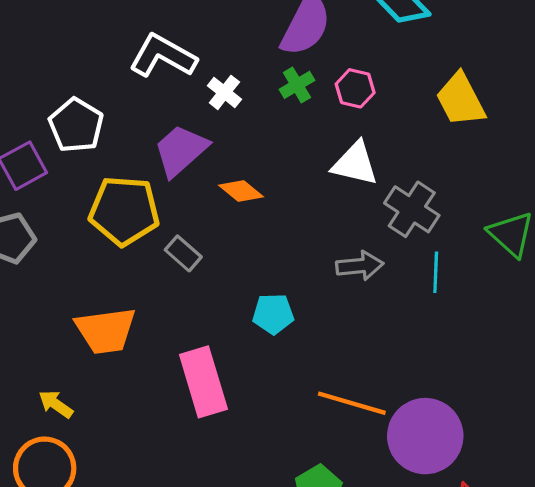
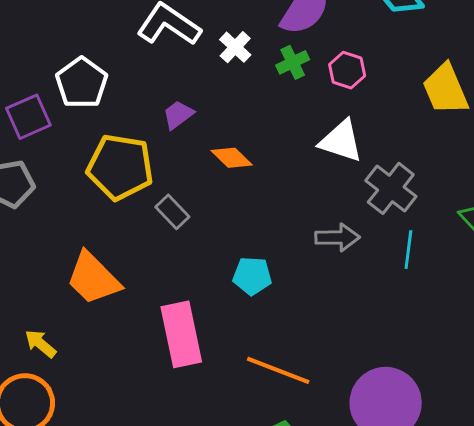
white cross: (224, 92) -> (235, 47), moved
purple trapezoid: (181, 150) -> (178, 115), size x0.6
orange trapezoid: (106, 331) -> (93, 278), turned 48
orange line: (352, 403) -> (278, 370), moved

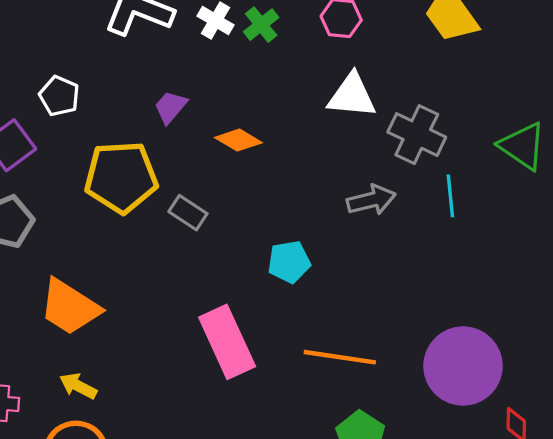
green cross: (293, 62) -> (261, 25), moved
white pentagon: (82, 83) -> (59, 96), size x0.7
orange trapezoid: (93, 278) -> (70, 307), moved

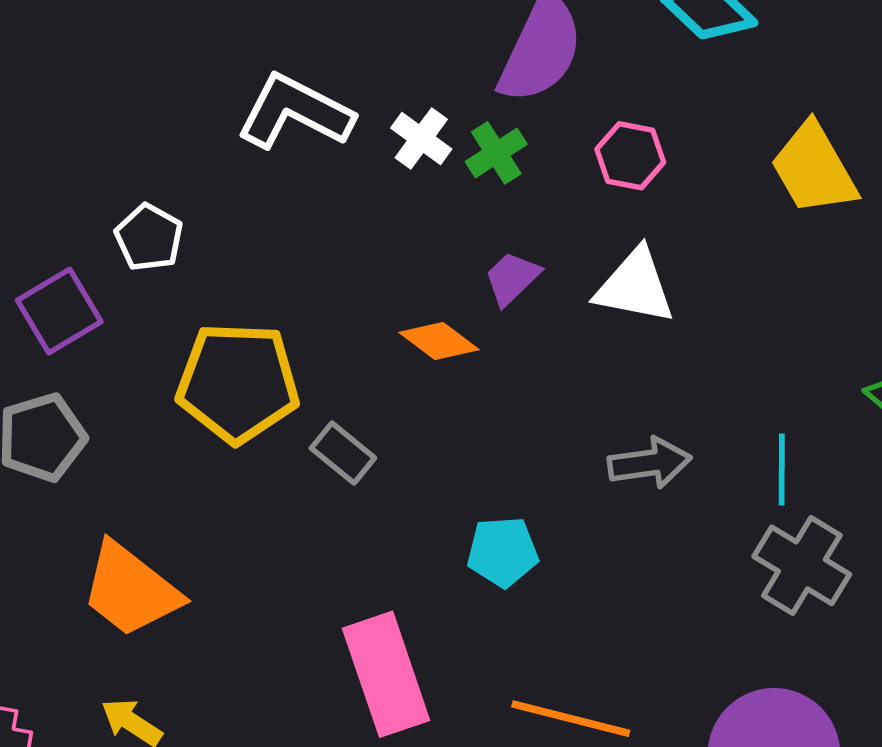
purple trapezoid: (171, 107) -> (512, 278), moved
gray cross: (417, 135) -> (802, 565), moved

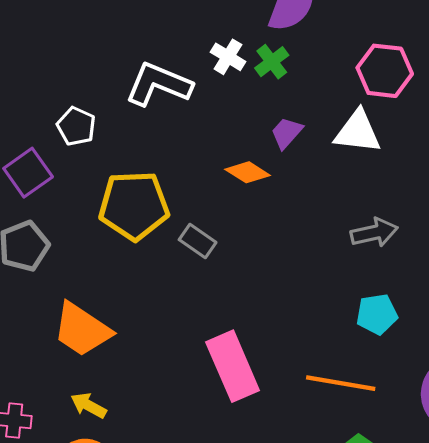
white L-shape: (295, 112) -> (159, 84), moved
pink hexagon: (630, 156) -> (385, 71), moved, size x1.4
cyan pentagon: (503, 552) -> (377, 314), moved

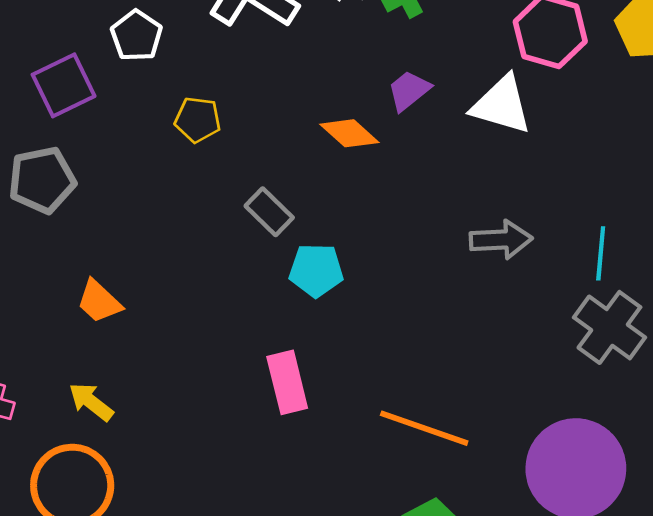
yellow pentagon: (134, 206) -> (198, 120), moved, size x0.5
cyan pentagon: (377, 314) -> (316, 270), moved
orange trapezoid: (82, 330) -> (99, 302), size x0.6
pink rectangle: (233, 366) -> (287, 382), size x0.7

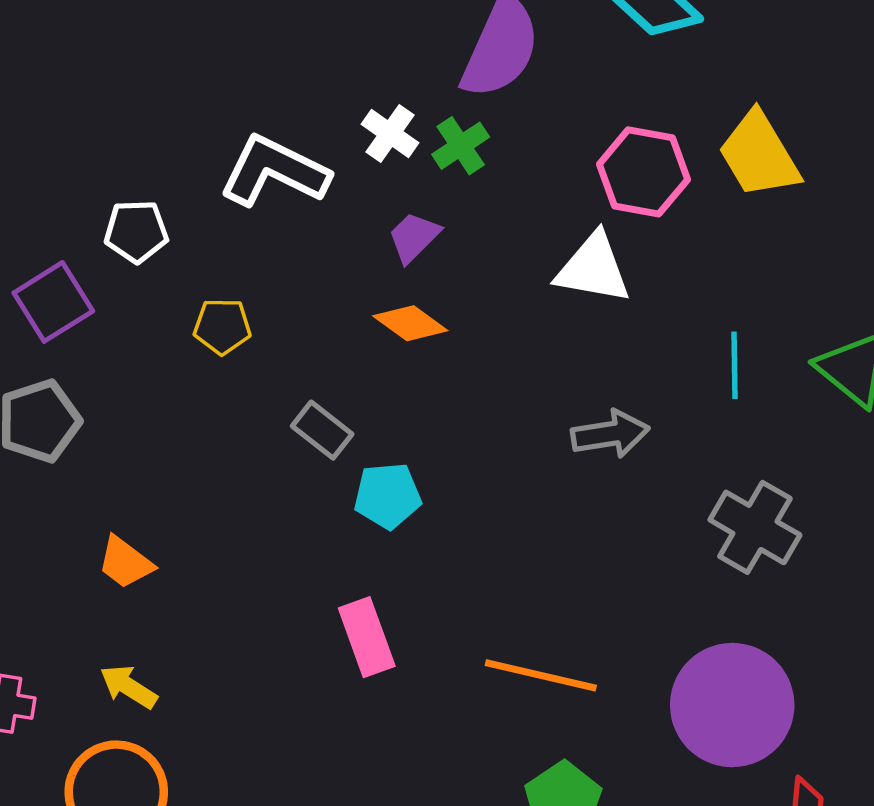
white pentagon: (136, 36) -> (136, 231), turned -30
purple trapezoid: (409, 91) -> (414, 237), moved
cyan line: (601, 253) -> (735, 365), moved

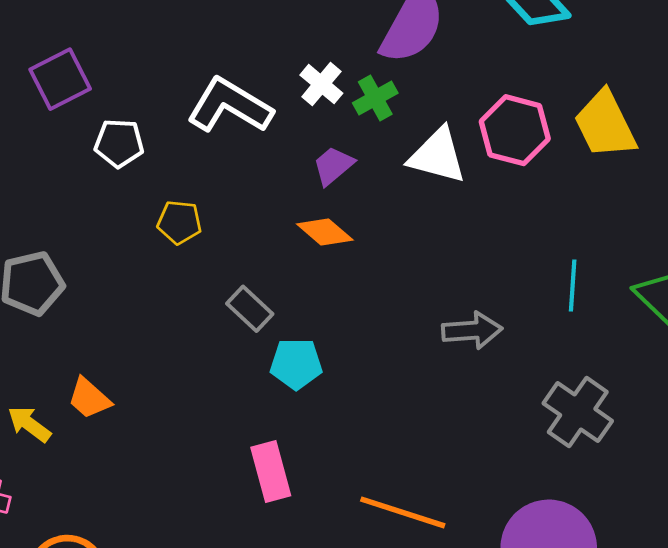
white triangle: (593, 268) -> (437, 156), moved
purple square: (53, 302) -> (60, 79), moved
yellow arrow: (129, 687) -> (29, 424), moved

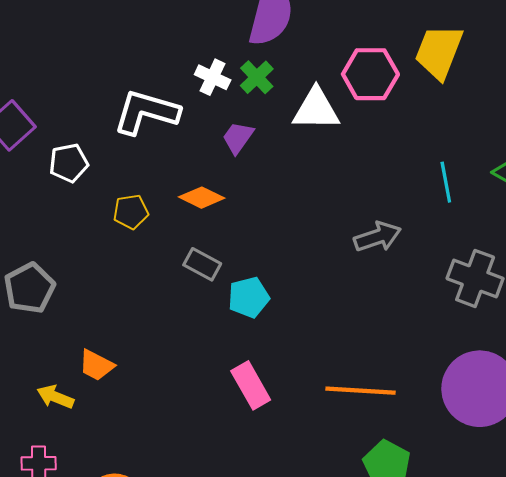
yellow trapezoid: (605, 124) -> (439, 52), turned 62
orange diamond: (325, 232) -> (202, 198), moved

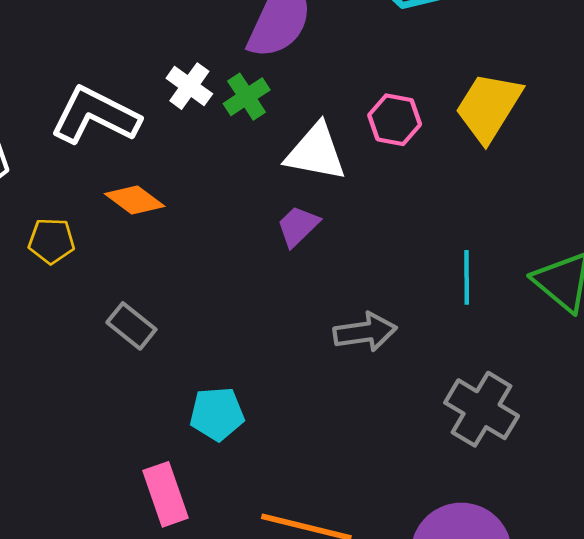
pink hexagon: (370, 74) -> (395, 120), size x0.7
purple trapezoid: (238, 138) -> (298, 226), moved
orange diamond: (202, 198) -> (135, 200), moved
cyan pentagon: (249, 297) -> (217, 414), moved

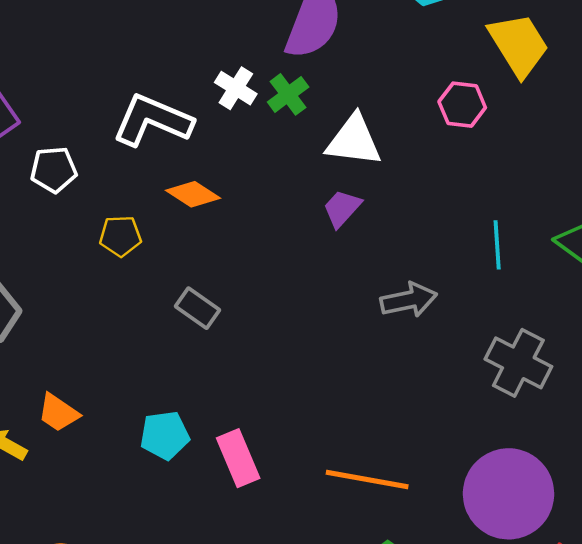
yellow trapezoid: (489, 107) -> (519, 45), moved, turned 120
pink hexagon: (395, 120) -> (462, 105), moved
cyan pentagon: (217, 414) -> (165, 435), moved

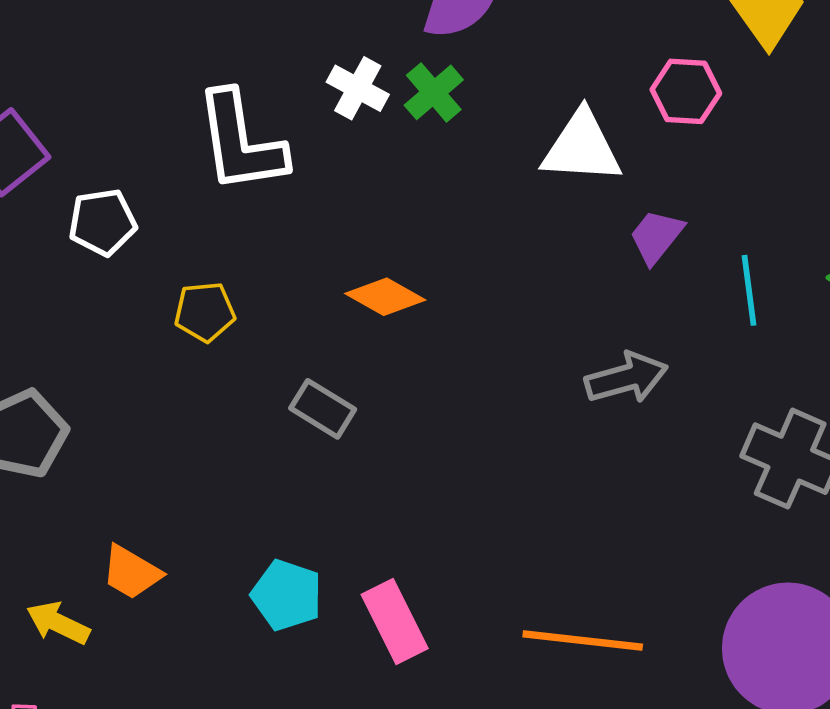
white L-shape: (153, 120) -> (241, 142), turned -118
white triangle: (354, 141) -> (582, 147), moved
orange diamond: (193, 194) -> (385, 297), moved
purple trapezoid: (342, 208) -> (656, 236), moved
cyan pentagon: (165, 435) -> (287, 595), turned 30

